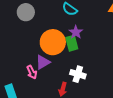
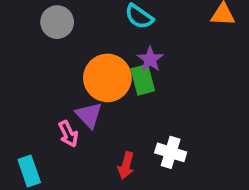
purple triangle: (43, 62) -> (89, 115), turned -42
white cross: (78, 74) -> (171, 152), moved

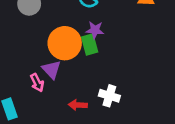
purple star: (150, 59) -> (95, 30), turned -30
red arrow: (126, 165) -> (78, 105), turned 78

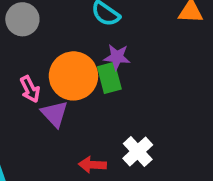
pink arrow: (37, 83) -> (30, 89), moved
white cross: (109, 96) -> (138, 152), turned 30

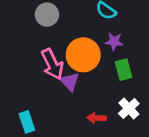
green rectangle: (109, 78) -> (123, 70), moved
pink arrow: (30, 89) -> (52, 64), size x1.6

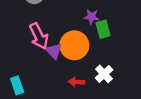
orange circle: (83, 55) -> (74, 45), moved
green rectangle: (123, 70) -> (103, 29), moved

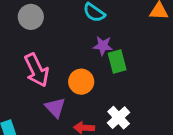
orange circle: (74, 45) -> (81, 82), size x0.7
purple triangle: (54, 51) -> (55, 108), moved

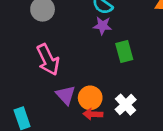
purple star: (103, 46) -> (102, 26), moved
orange circle: (81, 82) -> (90, 98), moved

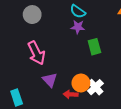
orange circle: (90, 98) -> (81, 83), moved

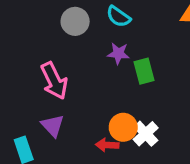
gray circle: (32, 15) -> (75, 21), moved
purple star: (78, 27) -> (118, 53), moved
purple triangle: (50, 80) -> (53, 126), moved

